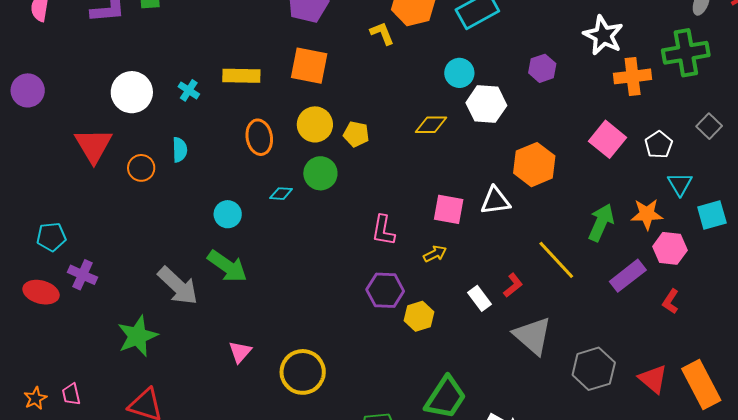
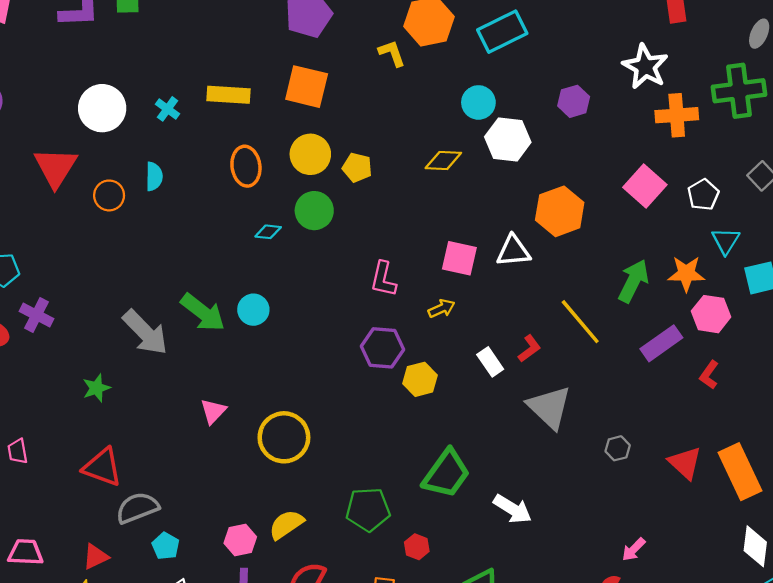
cyan circle: (228, 214) -> (253, 310), moved
green star: (137, 336) -> (96, 388), size x0.6
gray hexagon: (594, 369) -> (618, 448), size x0.5

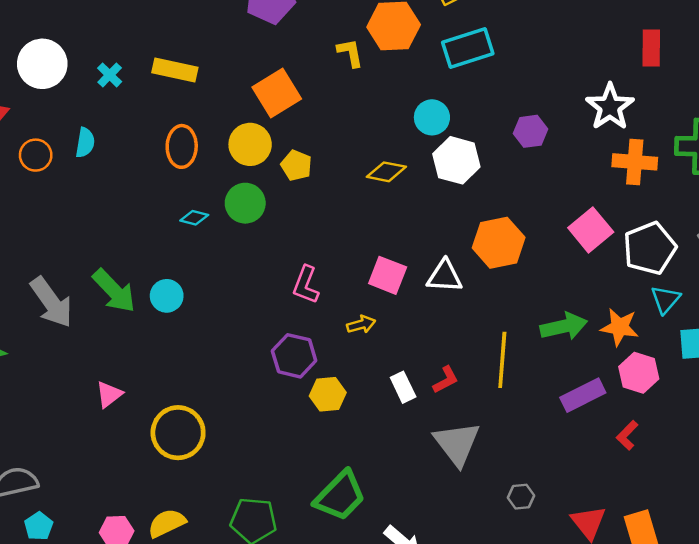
orange square: (307, 87) -> (277, 93), moved, turned 36
white pentagon: (703, 195) -> (650, 248), size x1.6
green arrow: (633, 281) -> (564, 326), turned 42
yellow line: (580, 322) -> (502, 360), turned 36

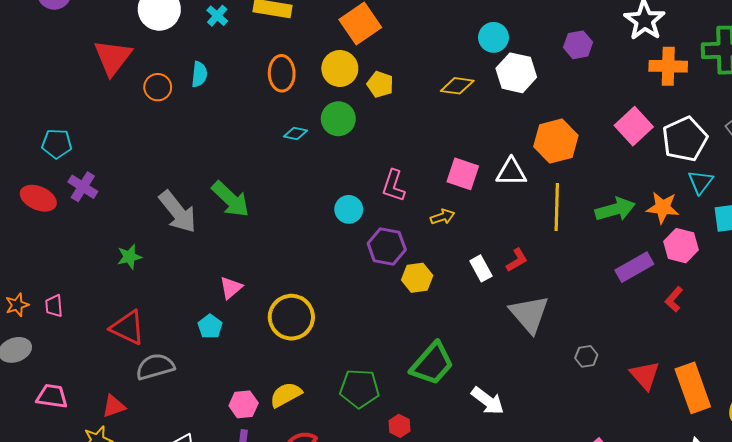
cyan circle: (167, 296) -> (349, 209), moved
yellow line: (502, 360) -> (557, 207), moved
cyan pentagon: (39, 526) -> (210, 327), moved

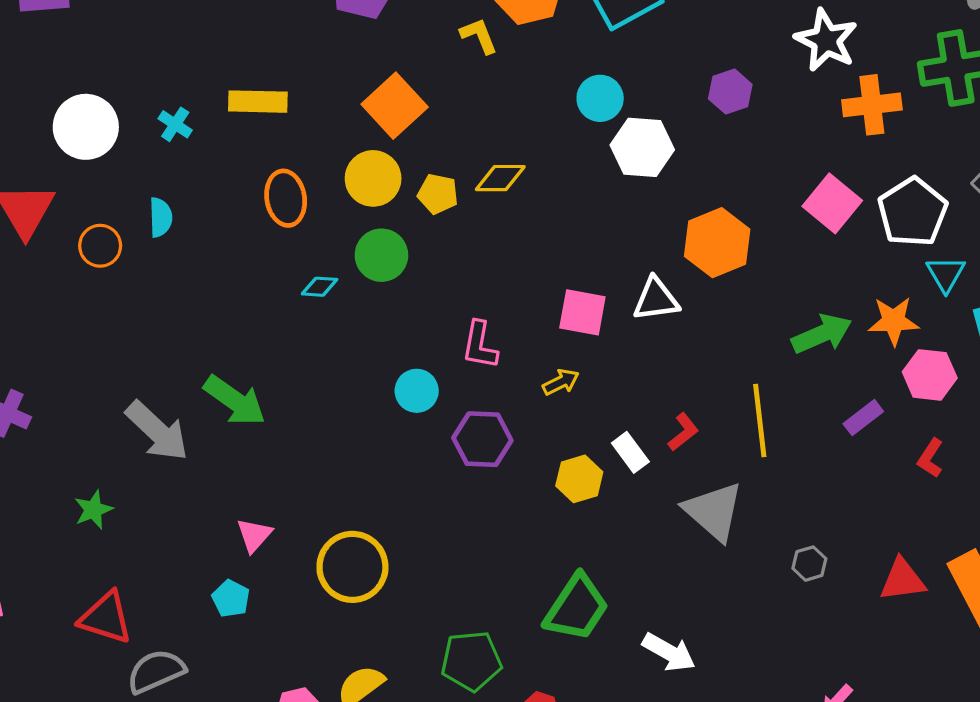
yellow diamond: (457, 86) -> (500, 178), moved
yellow line: (557, 207) -> (760, 420), moved
purple rectangle: (634, 267) -> (863, 418), size x0.7
yellow hexagon: (417, 278) -> (579, 479), moved
red triangle: (645, 375) -> (902, 580), turned -48

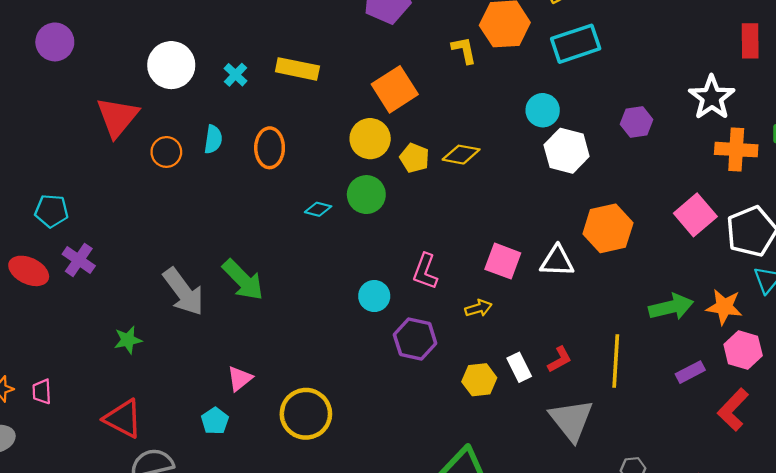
orange ellipse: (286, 198) -> (270, 148), moved
red L-shape: (930, 458) -> (733, 410), size x1.5

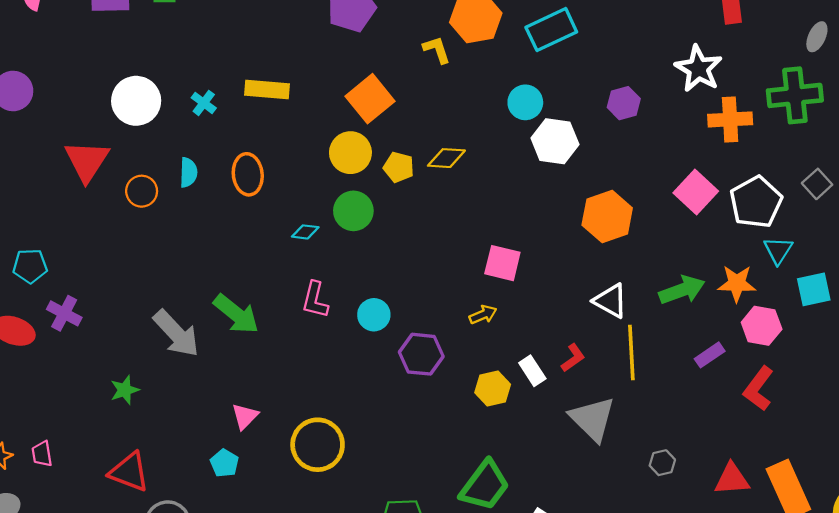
white triangle: (557, 261) -> (610, 301), moved, turned 33
pink L-shape: (425, 271) -> (315, 300), moved

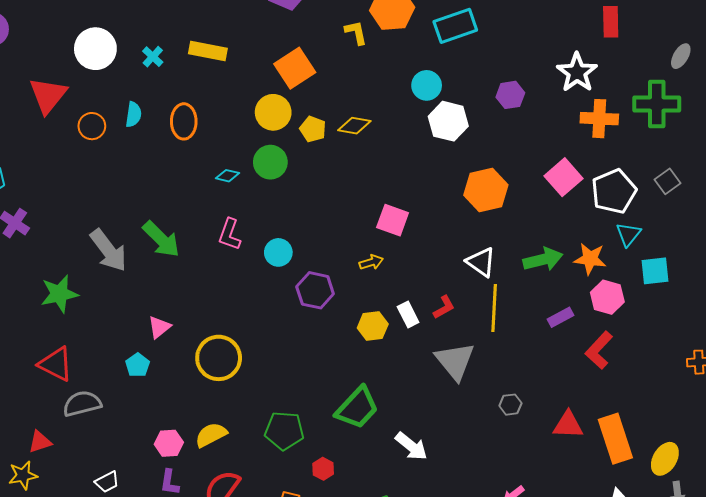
green star: (125, 390) -> (59, 294), size x1.5

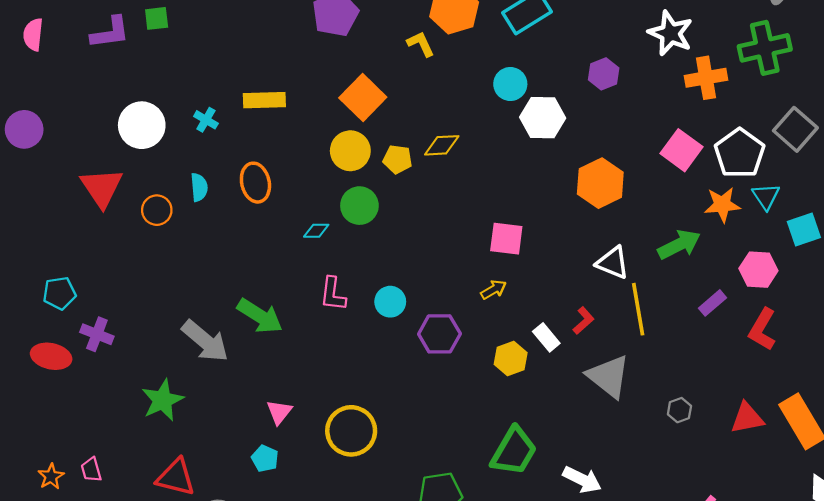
gray square: (667, 181) -> (795, 129), size x1.5
orange star: (590, 259) -> (722, 205), moved

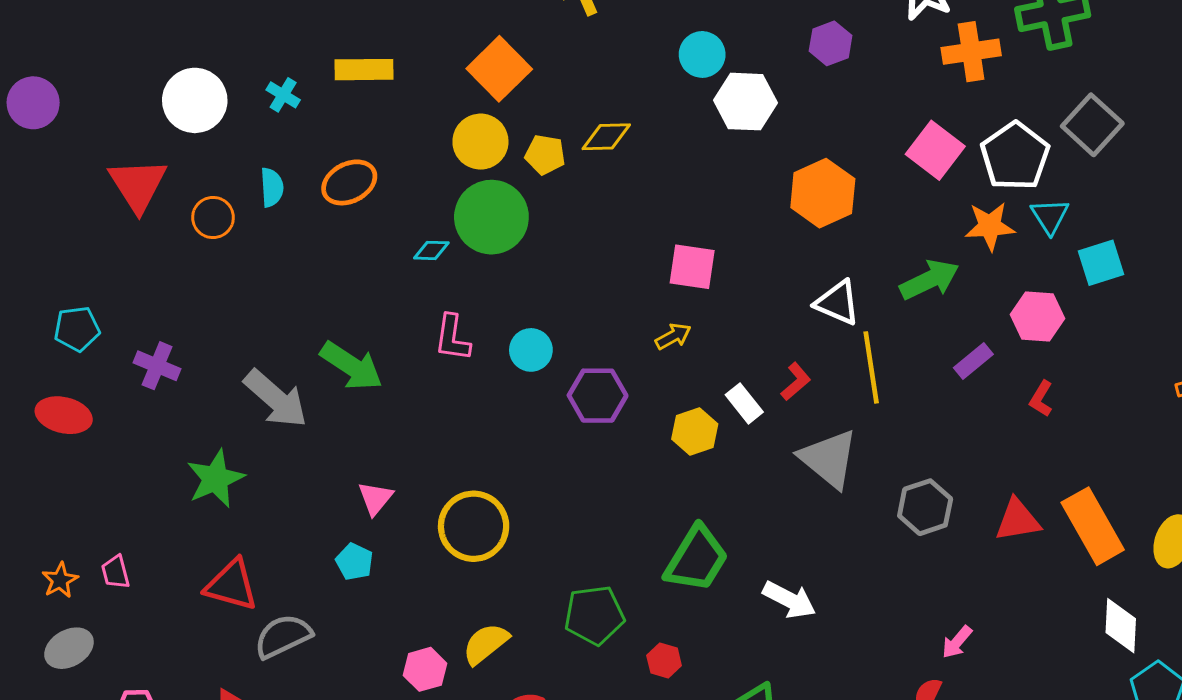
orange ellipse: (255, 183) -> (349, 182), turned 75
green circle: (359, 206) -> (491, 217), size x1.4
red L-shape: (762, 329) -> (1041, 399), size x0.6
purple cross: (97, 334) -> (157, 366), moved
gray hexagon: (679, 410) -> (925, 507), size x1.6

